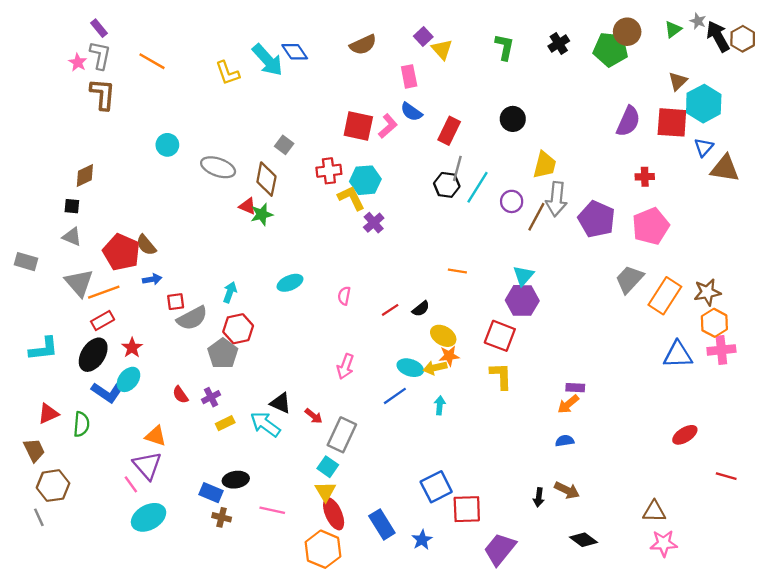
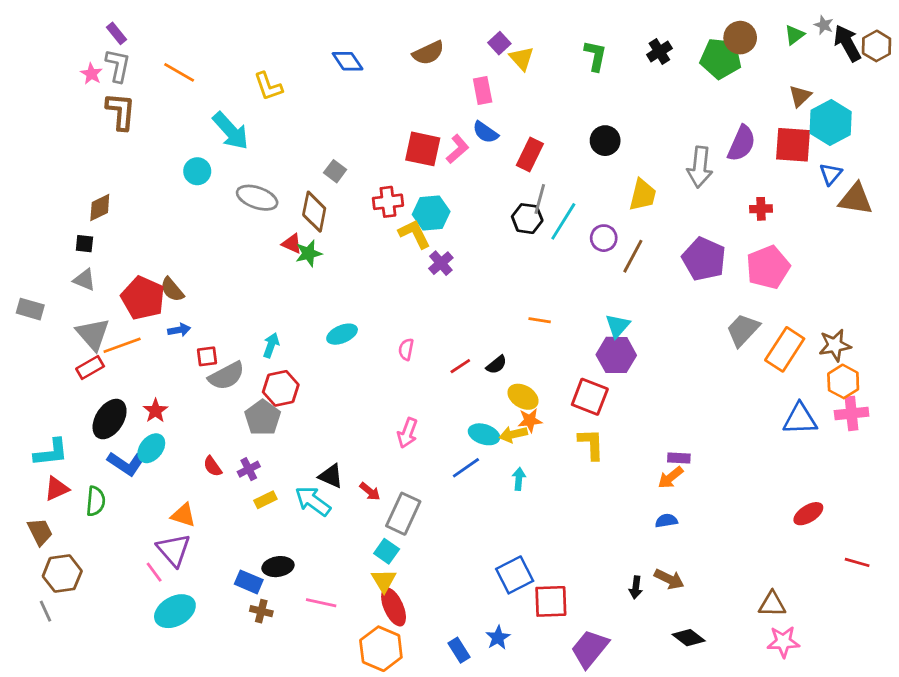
cyan arrow: (268, 60) -> (231, 131), moved
gray arrow: (556, 199) -> (700, 167), moved
red rectangle: (103, 320) -> (90, 368), moved
cyan L-shape: (44, 349) -> (51, 452), moved
blue rectangle: (382, 524) -> (459, 650), moved, size x0.7

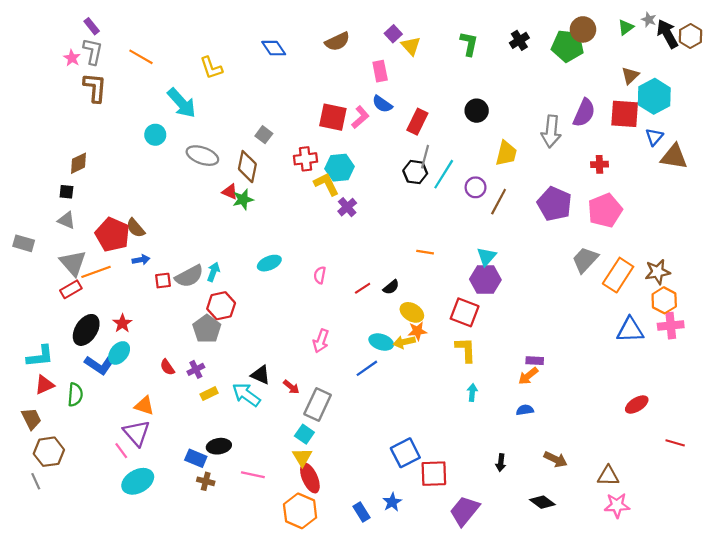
gray semicircle: (226, 376) -> (189, 276), moved
cyan arrow: (519, 479) -> (472, 392), moved
brown arrow: (669, 579) -> (556, 459), moved

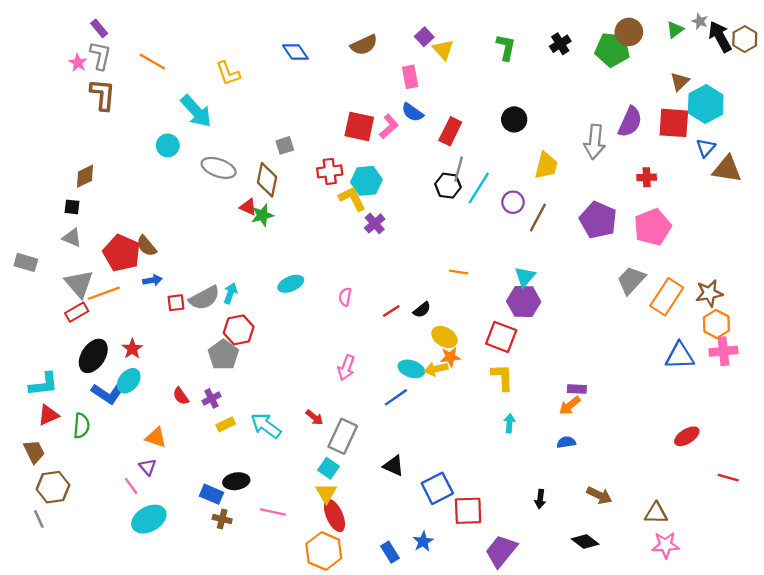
gray square: (264, 135) -> (285, 145), turned 35
black triangle: (261, 375) -> (394, 466), moved
purple triangle: (137, 433) -> (148, 467), size x0.6

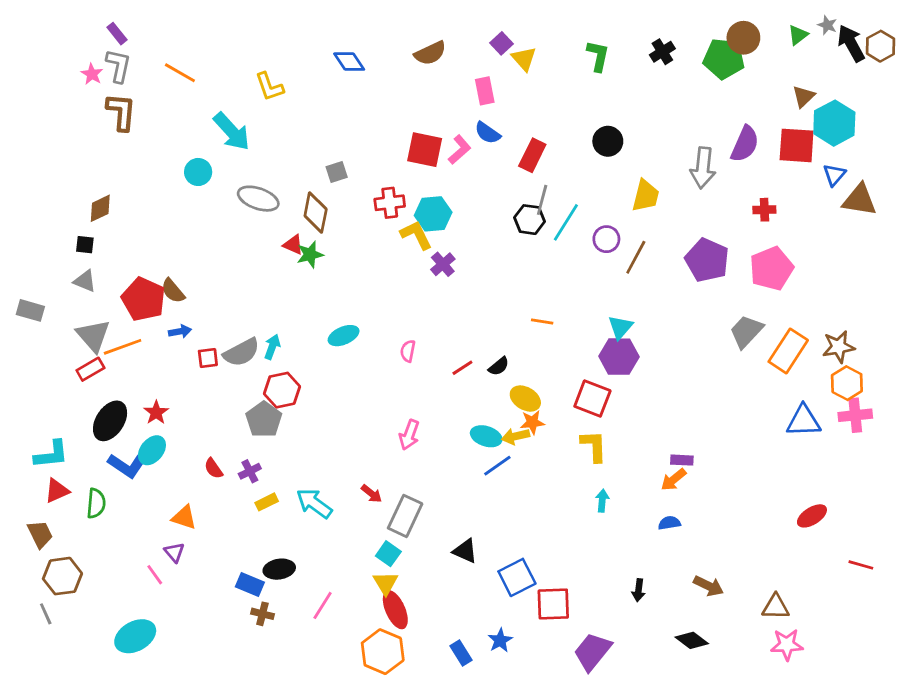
blue line: (396, 397) -> (497, 466), moved
pink line: (273, 512) -> (323, 605), turned -70
cyan ellipse: (149, 519) -> (135, 636), moved

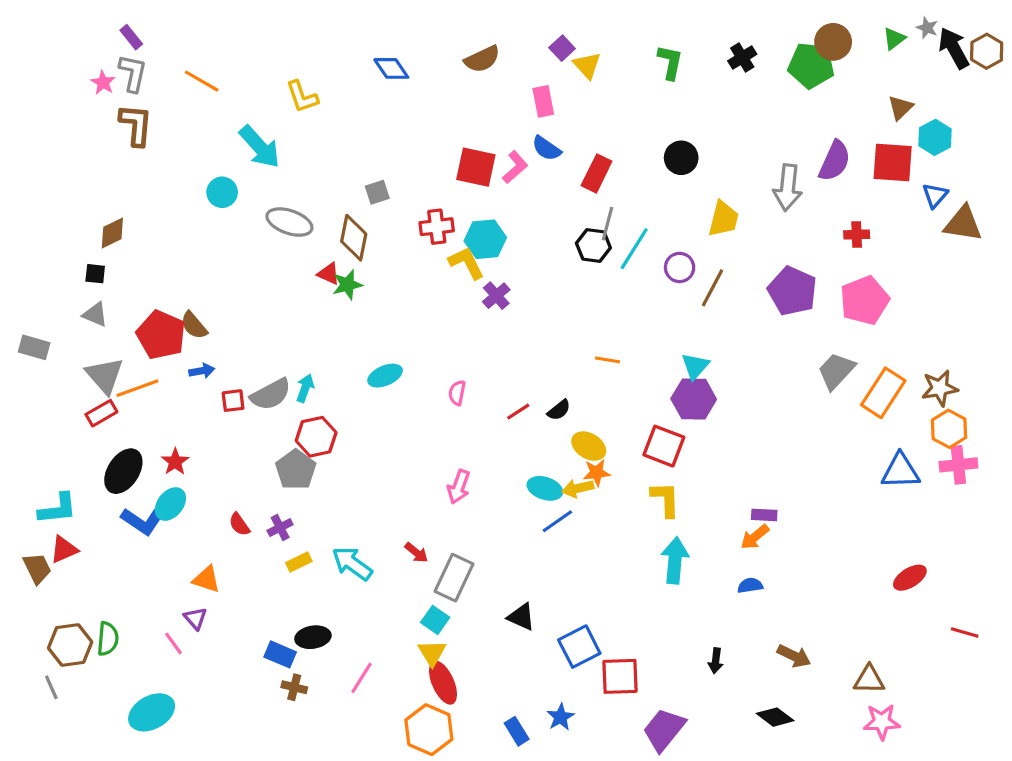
cyan hexagon: (834, 123) -> (935, 137), size x0.7
cyan arrow: (602, 501) -> (675, 560), size x1.8
green semicircle: (96, 503) -> (108, 639), moved
brown trapezoid: (40, 534) -> (37, 568), moved

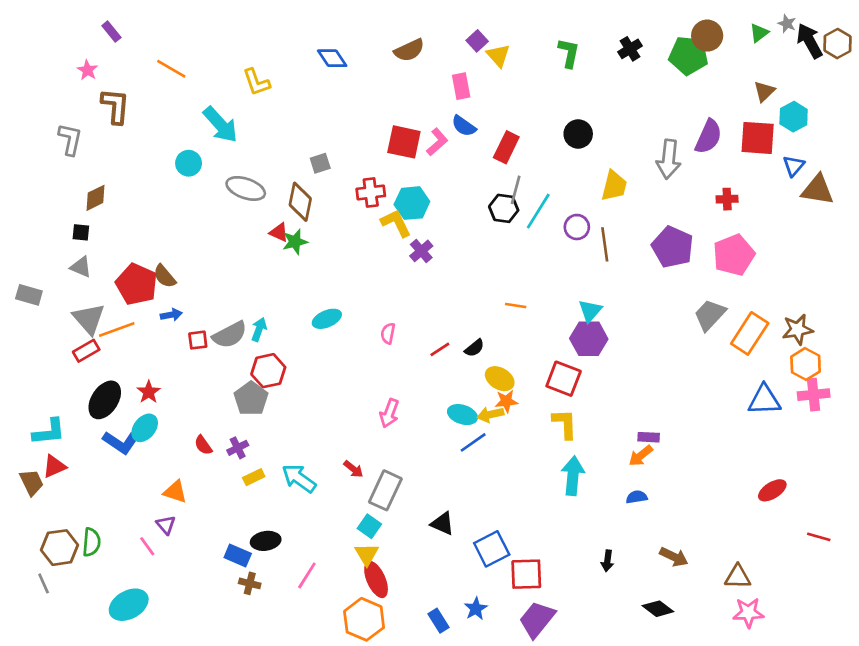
gray L-shape: (133, 73) -> (70, 139), moved
brown line: (712, 288) -> (605, 244), turned -36
purple trapezoid: (664, 730) -> (537, 619), moved

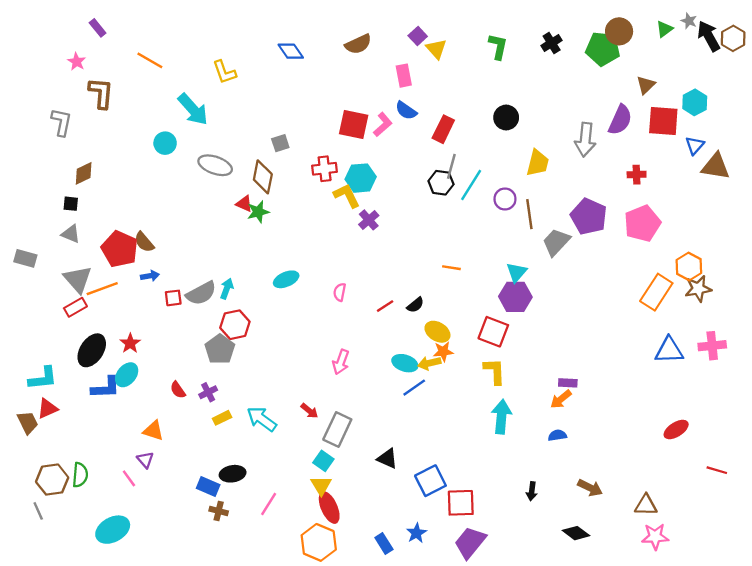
brown triangle: (764, 91) -> (646, 85), moved
gray trapezoid: (710, 315) -> (556, 242), moved
orange hexagon: (806, 364) -> (689, 267), moved
blue L-shape: (121, 442) -> (106, 388), turned -36

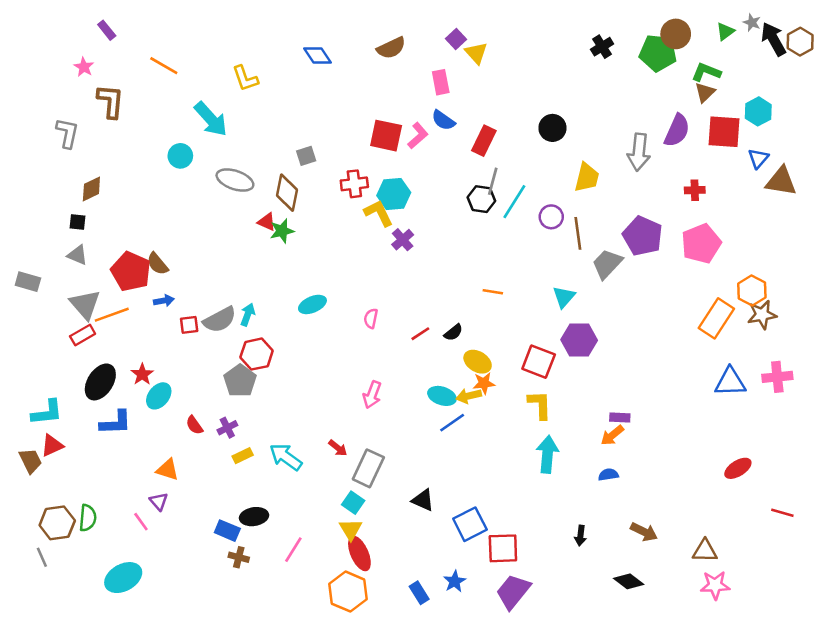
green L-shape: (498, 47) -> (706, 72), moved, turned -80
purple hexagon: (515, 297) -> (579, 340), moved
cyan ellipse: (127, 375) -> (159, 396), moved

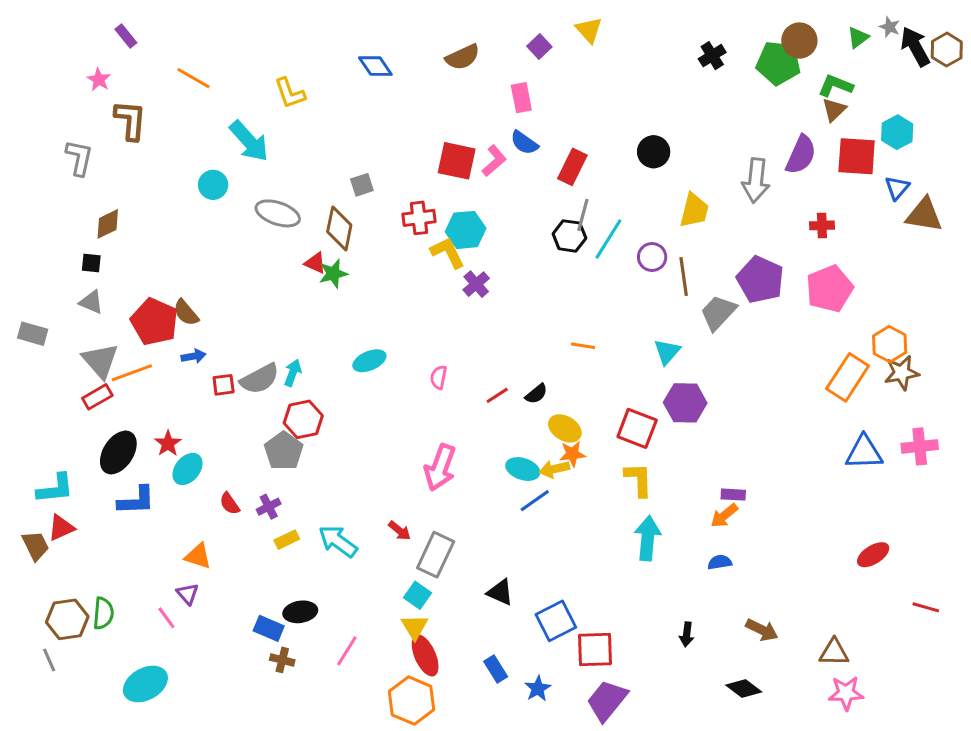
yellow triangle: (476, 53) -> (589, 30), moved
pink arrow: (372, 395) -> (440, 467), size x1.4
blue rectangle: (419, 593) -> (496, 669), moved

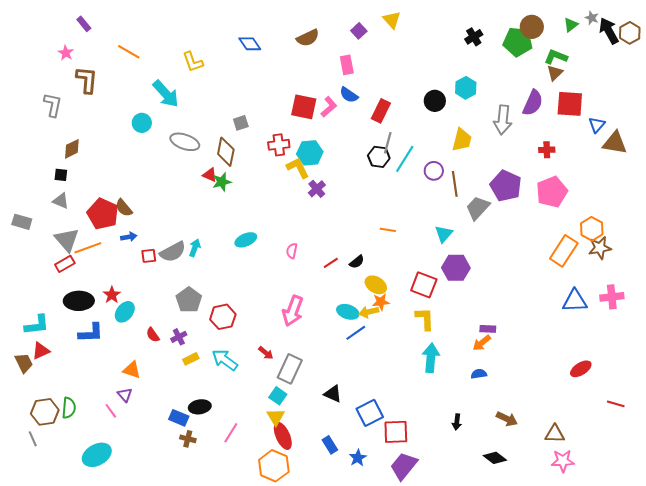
cyan hexagon: (897, 132) -> (466, 88), moved
red hexagon: (303, 419) -> (223, 317), moved
black ellipse: (118, 452) -> (79, 301), turned 56

